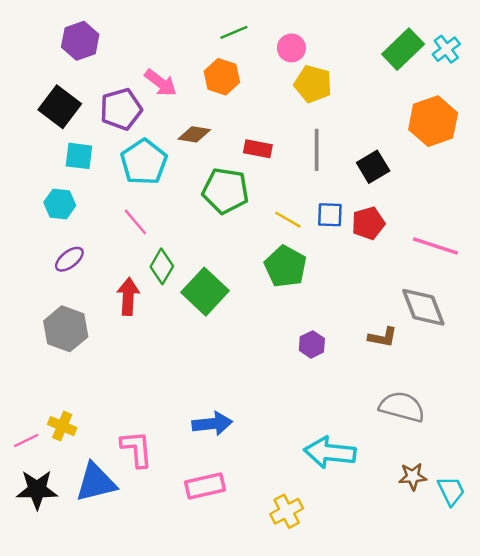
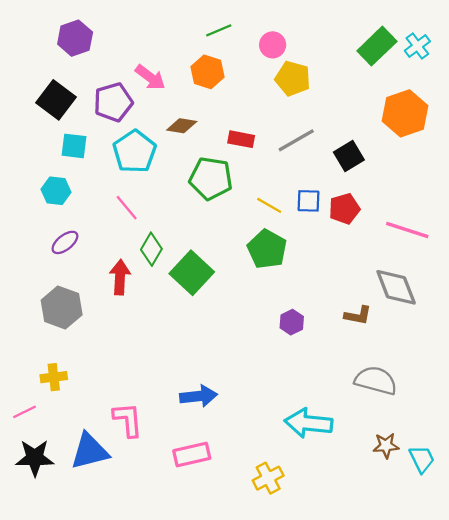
gray line: (317, 150) -> (296, 140), turned 60
yellow cross: (62, 426) -> (54, 377), moved, turned -30

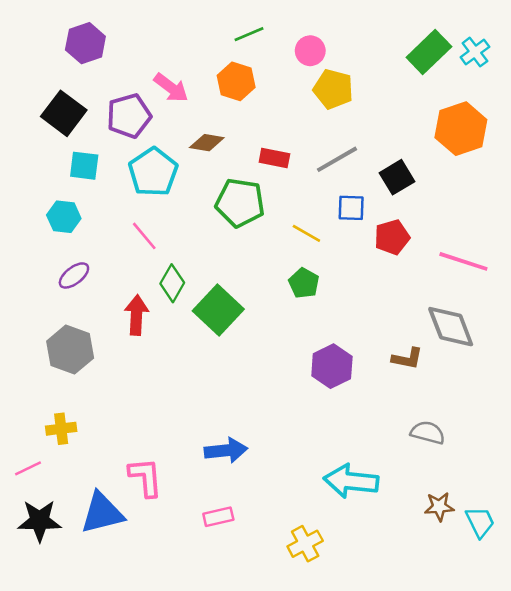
blue square: (309, 201) -> (351, 208), moved
green pentagon: (267, 249) -> (304, 283), size x0.7
purple hexagon: (292, 322) -> (332, 366), size x1.5
gray semicircle: (376, 380) -> (428, 433), size x0.7
pink rectangle: (192, 455) -> (218, 517), size x0.7

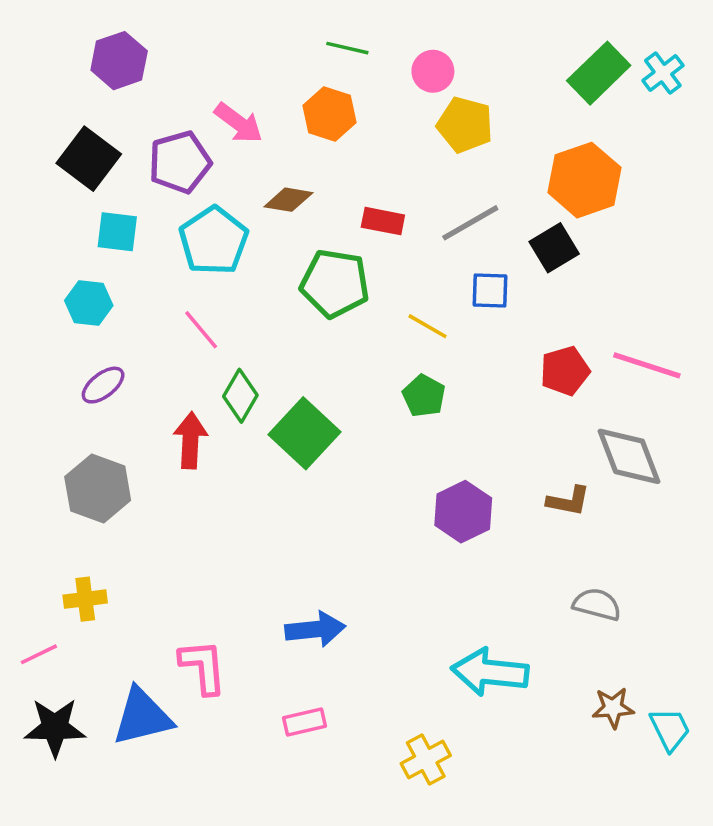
green line: (249, 34) -> (347, 48), turned 36
orange hexagon: (461, 129) -> (584, 180), moved
red pentagon: (392, 237) -> (565, 371), moved

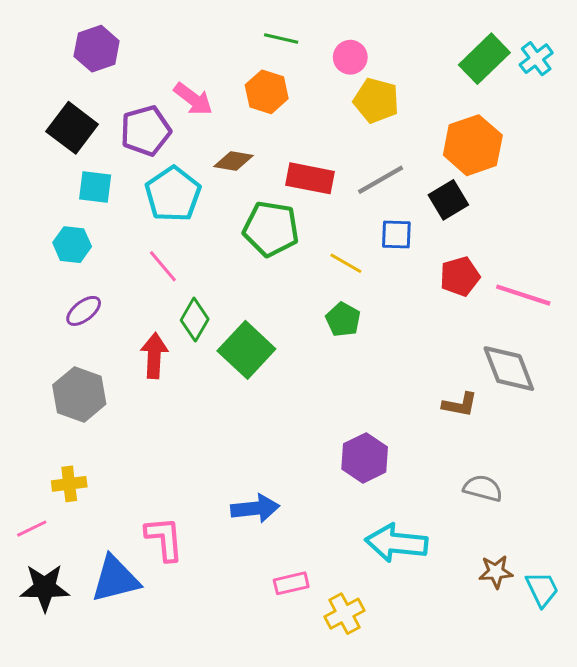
red rectangle: (383, 221) -> (310, 178), size x1.4
red pentagon: (565, 371) -> (460, 276), moved
purple hexagon: (463, 512) -> (365, 458), moved
pink rectangle: (305, 722) -> (291, 583), moved

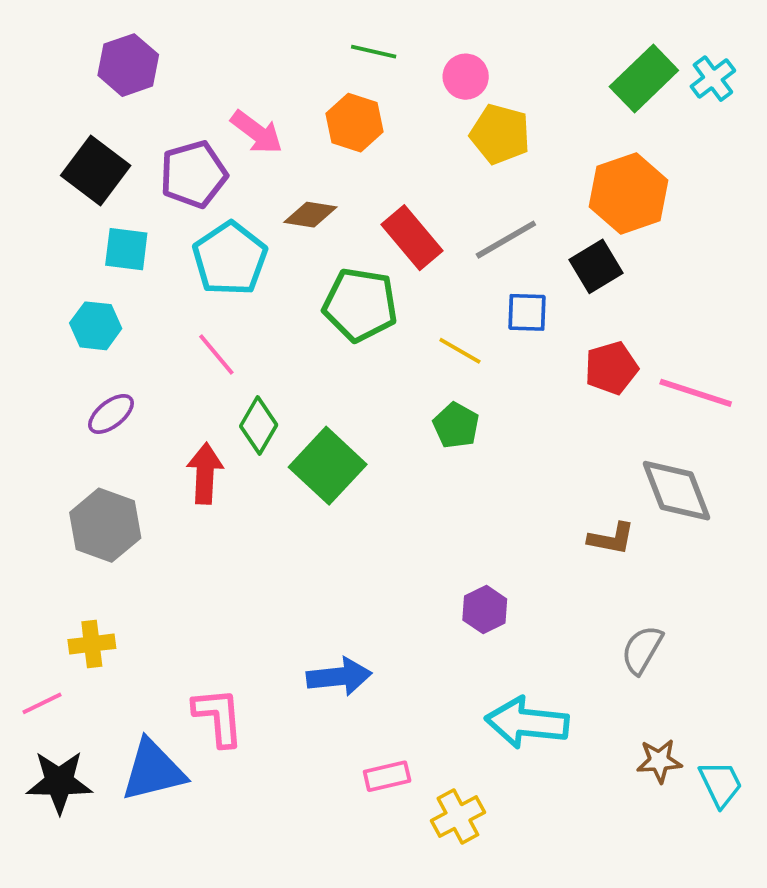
red rectangle: (310, 178) -> (412, 238), turned 39
purple hexagon: (365, 458) -> (485, 609), size x0.7
gray semicircle: (483, 488) -> (642, 650), turned -75

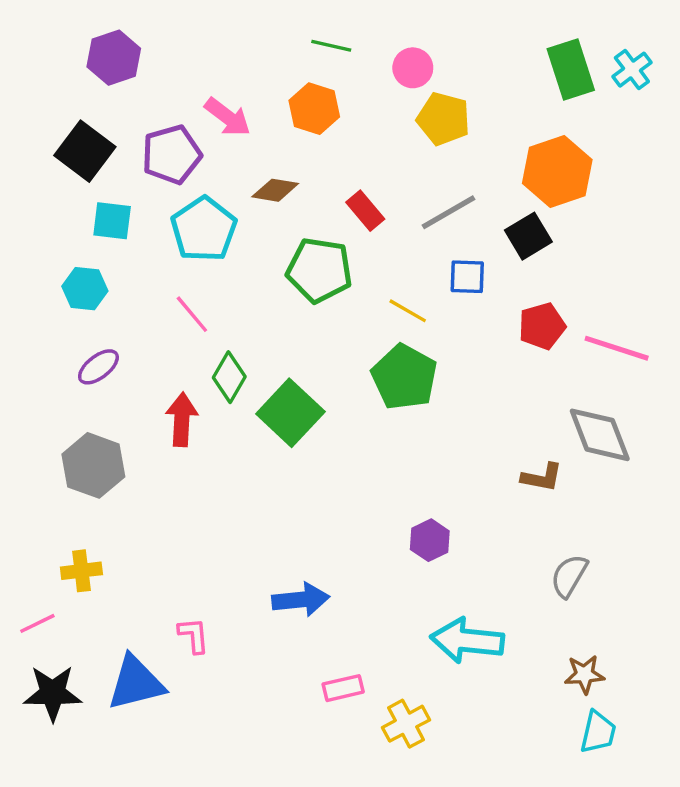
green rectangle: (644, 79) -> (571, 70), turned -64
red rectangle: (412, 238) -> (365, 211), size x0.7
green pentagon: (456, 425) -> (404, 377), size x1.6
pink L-shape: (218, 717) -> (194, 635), size x0.7
cyan trapezoid: (721, 784) -> (598, 732), moved, turned 39

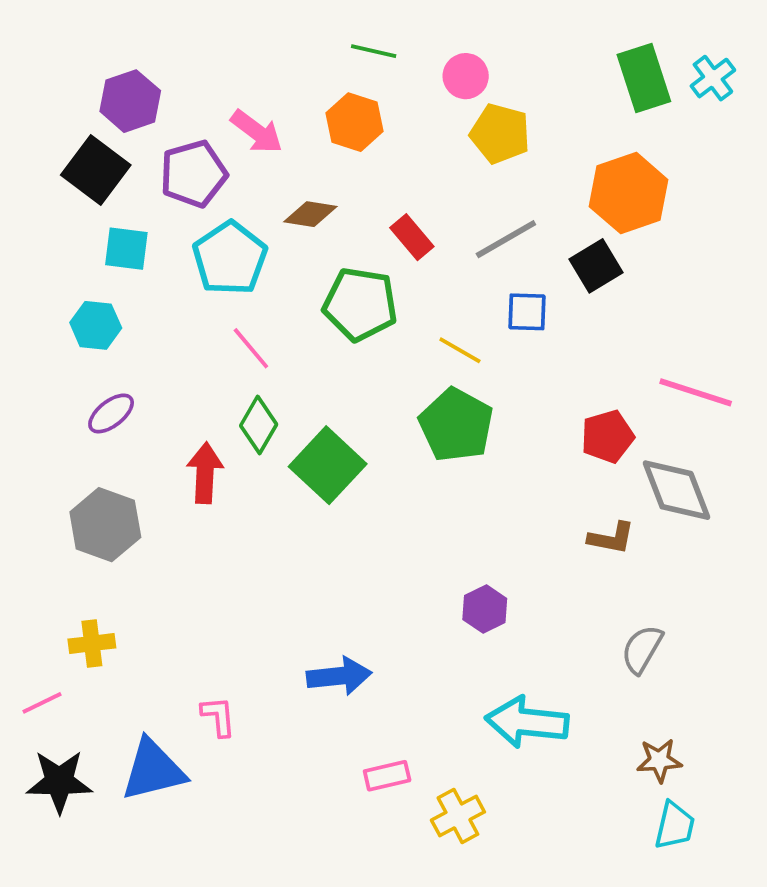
purple hexagon: (114, 58) -> (130, 101), moved
pink line: (192, 314) -> (251, 348), moved
red pentagon: (542, 326) -> (607, 436), moved

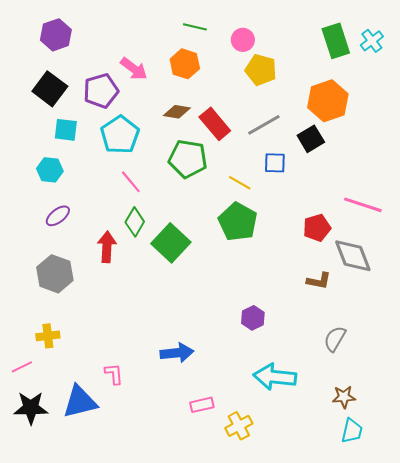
purple hexagon: (130, 101) -> (56, 35), moved
brown diamond: (310, 214) -> (177, 112), moved
red rectangle: (412, 237) -> (215, 124), size x1.4

